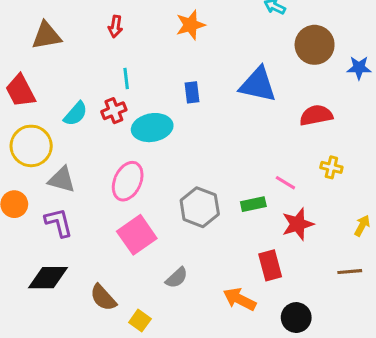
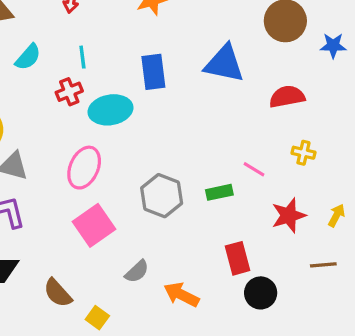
blue rectangle: (192, 92) -> (153, 72), size x1.5
cyan semicircle: (76, 114) -> (28, 57), moved
red star: (298, 224) -> (289, 215), moved
orange arrow: (239, 299) -> (181, 295), moved
black circle: (296, 318) -> (261, 293), moved

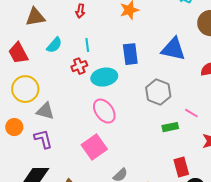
pink ellipse: (84, 168) -> (104, 111), moved, turned -60
gray hexagon: (162, 196) -> (158, 92), moved

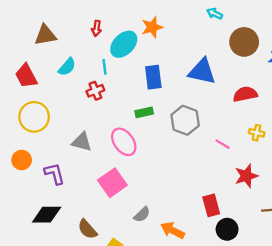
cyan ellipse: (104, 77) -> (124, 44), moved, turned -35
gray triangle: (45, 111) -> (82, 142), moved
green rectangle: (170, 127) -> (144, 112), moved

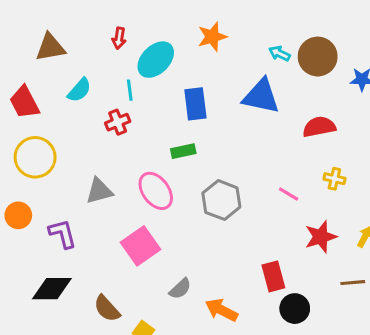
cyan arrow: (215, 14) -> (279, 53), moved
orange star: (152, 27) -> (212, 37), moved
gray hexagon: (185, 120) -> (221, 200), moved
gray triangle: (82, 142) -> (99, 191), turned -30

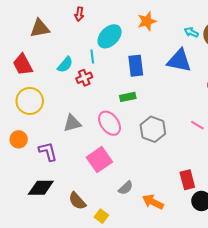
red arrow: (119, 38) -> (79, 14), moved
cyan semicircle: (79, 90) -> (65, 65), moved

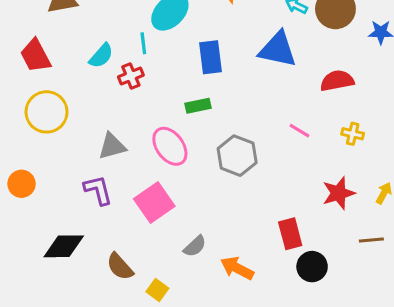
pink line: (197, 125) -> (300, 131), moved
orange circle: (19, 139) -> (22, 184), moved
purple L-shape: (48, 151) -> (98, 190), moved

